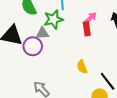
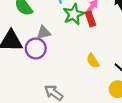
green star: (53, 19) -> (74, 14), moved

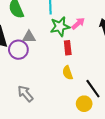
red rectangle: (90, 19) -> (68, 48), moved

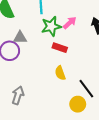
red rectangle: (68, 48) -> (60, 48), turned -64
gray arrow: (25, 94) -> (18, 95), turned 60

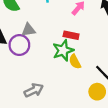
green star: (51, 26) -> (63, 50), moved
gray arrow: (18, 95) -> (34, 90), turned 54

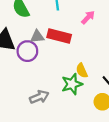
red rectangle: (71, 35) -> (59, 36), moved, size x1.5
green star: (63, 50) -> (72, 84), moved

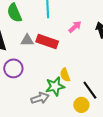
purple circle: (27, 51) -> (13, 68), moved
gray arrow: (39, 97) -> (40, 98), moved

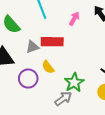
yellow semicircle: (65, 75) -> (48, 67), moved

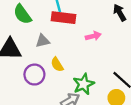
pink arrow: (74, 19) -> (93, 36), moved, turned 40
red rectangle: (52, 42) -> (63, 18), moved

